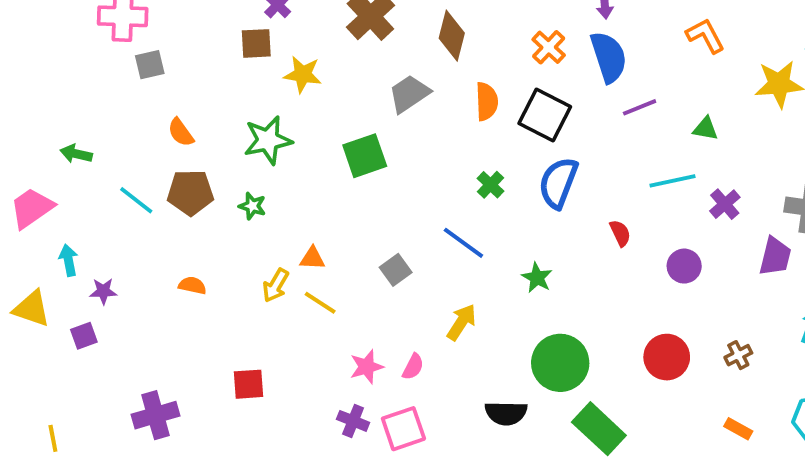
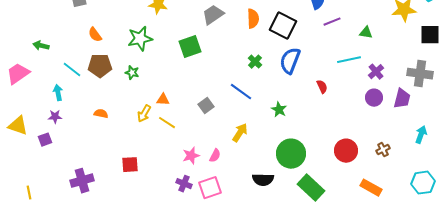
cyan arrow: (68, 260) -> (58, 93), moved
purple circle: (684, 266) -> (374, 98), moved
orange rectangle: (738, 429) -> (371, 188), moved, size x1.5

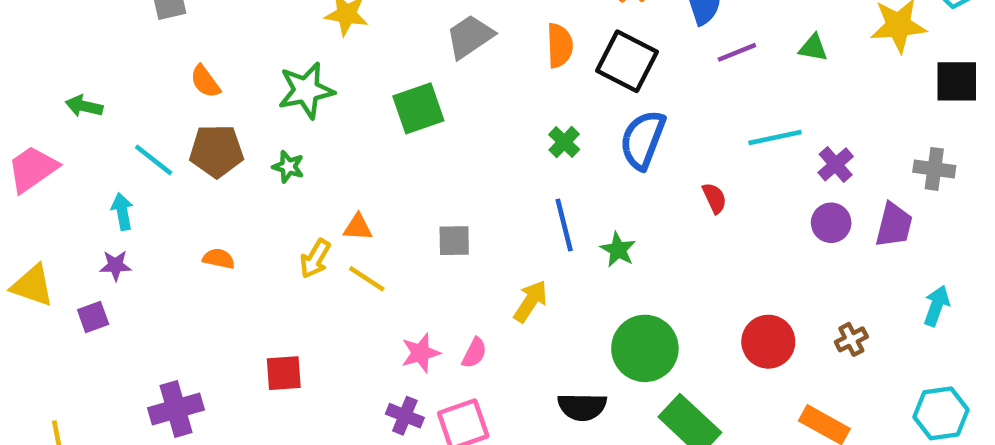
green triangle: (366, 33) -> (813, 48), moved
gray cross: (420, 74) -> (934, 169), size x0.7
blue line: (241, 92) -> (564, 225), moved, turned 40
gray square: (206, 106) -> (454, 241), turned 35

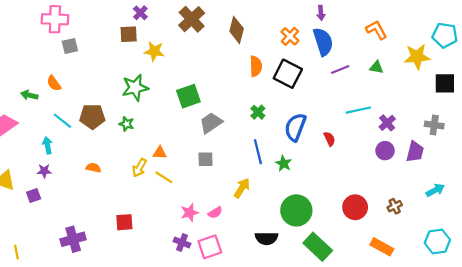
gray trapezoid: (470, 37) -> (211, 123), moved
orange semicircle: (205, 81) -> (54, 83), moved
blue semicircle: (643, 140) -> (295, 127), moved
cyan arrow: (937, 306) -> (435, 190), turned 42
pink semicircle: (474, 353) -> (215, 213), turned 32

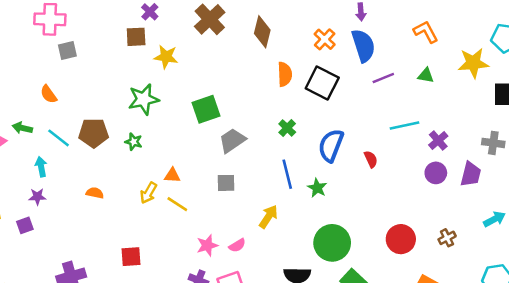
green arrow: (29, 95) -> (22, 128), moved

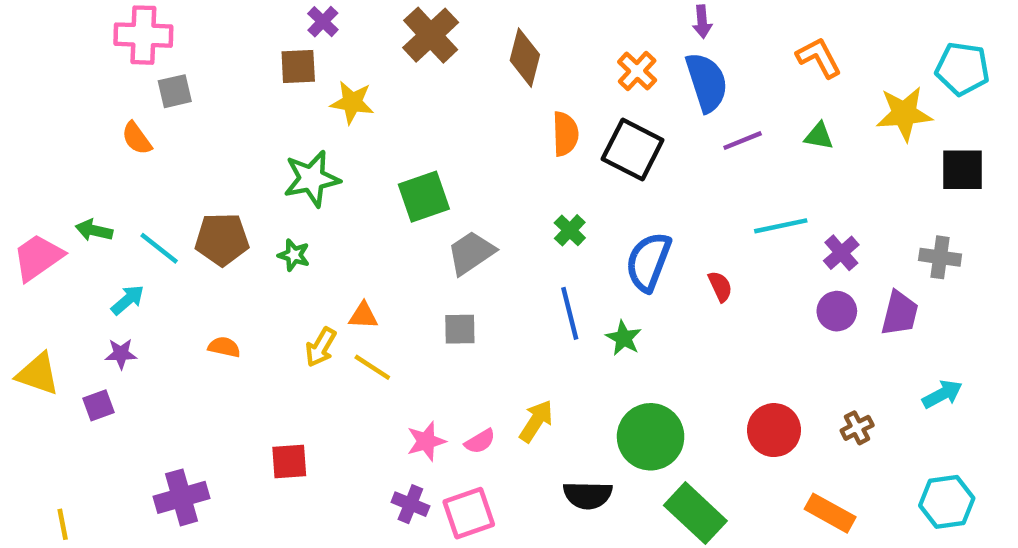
orange semicircle: (49, 94) -> (137, 138), moved
cyan arrow: (41, 167) -> (128, 300), turned 60
yellow arrow: (268, 217) -> (536, 421), moved

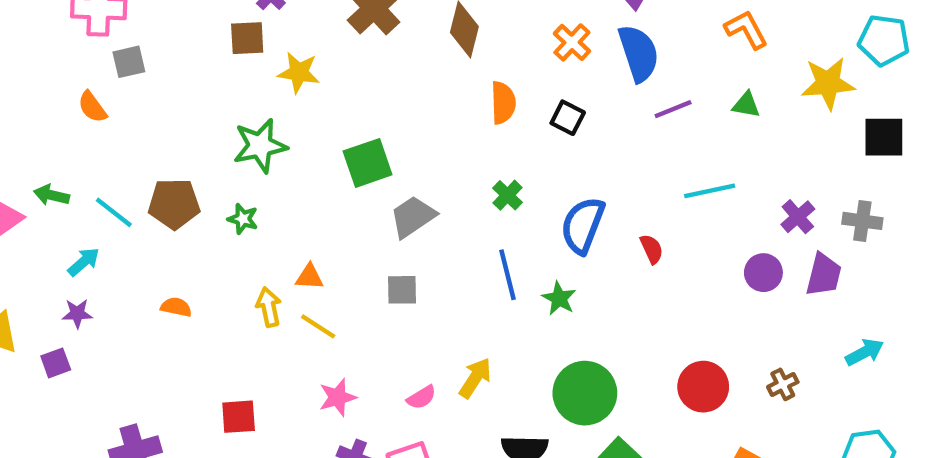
black square: (633, 150) -> (568, 118), size x0.6
purple cross: (841, 253) -> (798, 217), moved
yellow arrow: (321, 347) -> (269, 307), turned 138
pink star: (426, 441) -> (337, 397), moved

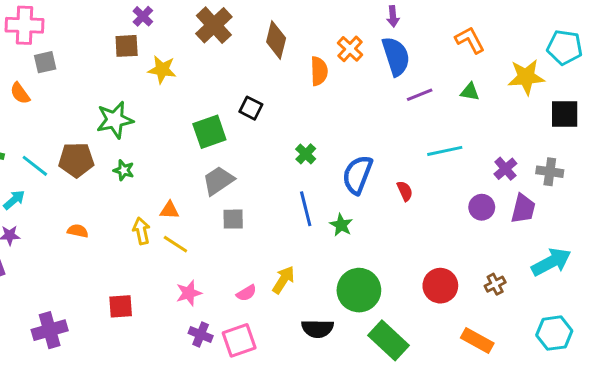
orange semicircle: (503, 103) -> (319, 71), moved
black square: (568, 118) -> (251, 108), moved
green star: (260, 146) -> (115, 120), moved
gray trapezoid: (413, 217) -> (218, 181), moved
cyan arrow: (865, 352) -> (551, 262), size x1.5

